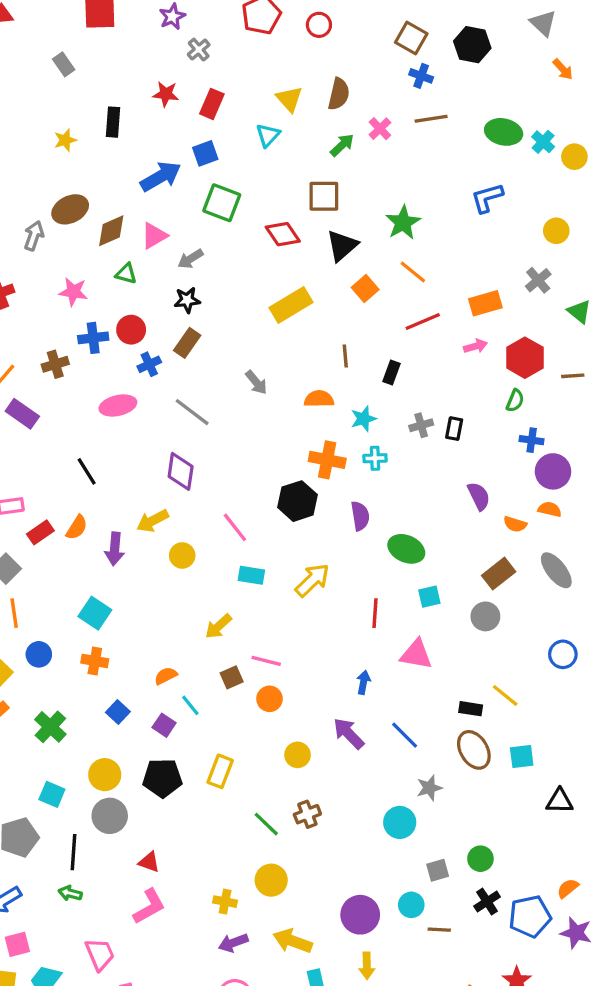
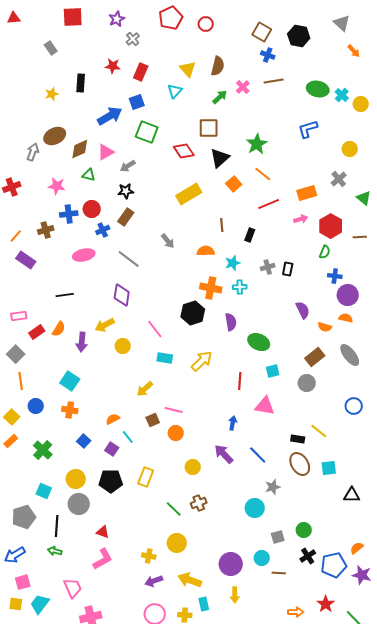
black line: (87, 471) -> (65, 295), turned -66

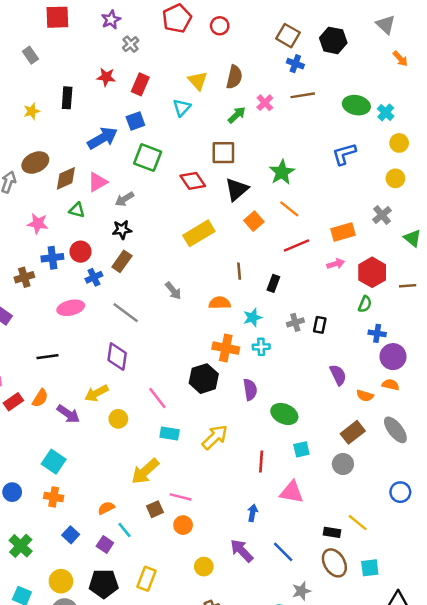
yellow circle: (361, 104) -> (399, 143), moved
purple arrow: (82, 342) -> (68, 414), turned -60
yellow arrow: (145, 389) -> (145, 471), size x1.4

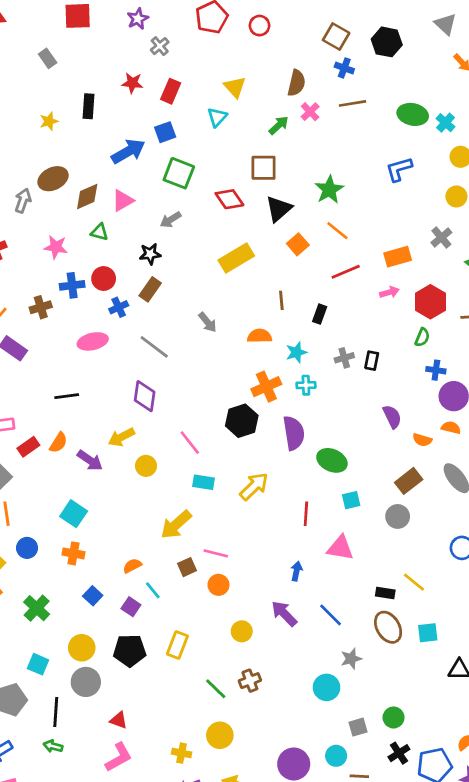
brown semicircle: (234, 77) -> (296, 83), moved
gray arrow: (124, 199) -> (171, 220), moved
orange cross: (226, 348) -> (266, 387), turned -35
purple semicircle: (250, 390) -> (294, 433), size x1.4

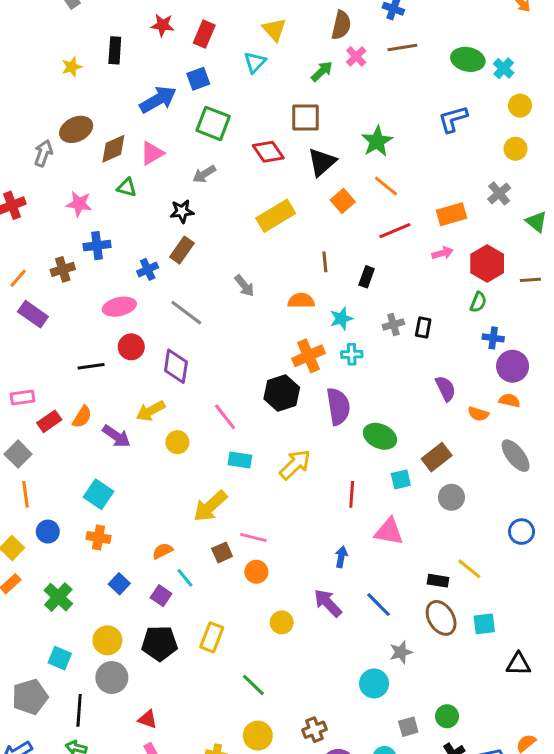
red circle: (104, 279) -> (131, 347), moved
brown rectangle: (409, 481) -> (437, 457), moved
brown cross: (250, 681) -> (314, 730), moved

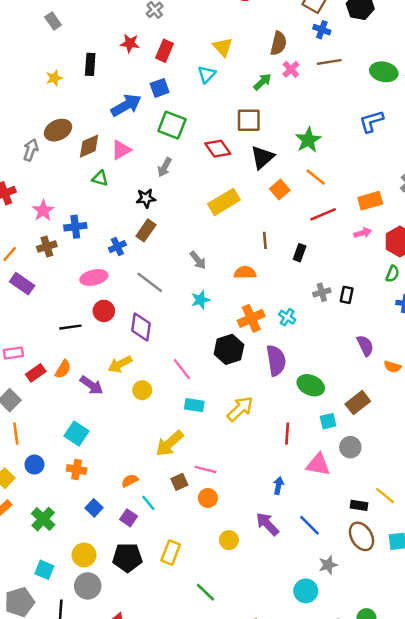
gray arrow: (204, 174) -> (165, 167), turned -30
pink star: (79, 204) -> (43, 211), moved, turned 30
cyan star: (341, 319) -> (200, 300), moved
cyan cross: (352, 354) -> (287, 317), turned 35
gray circle: (451, 497) -> (350, 447), moved

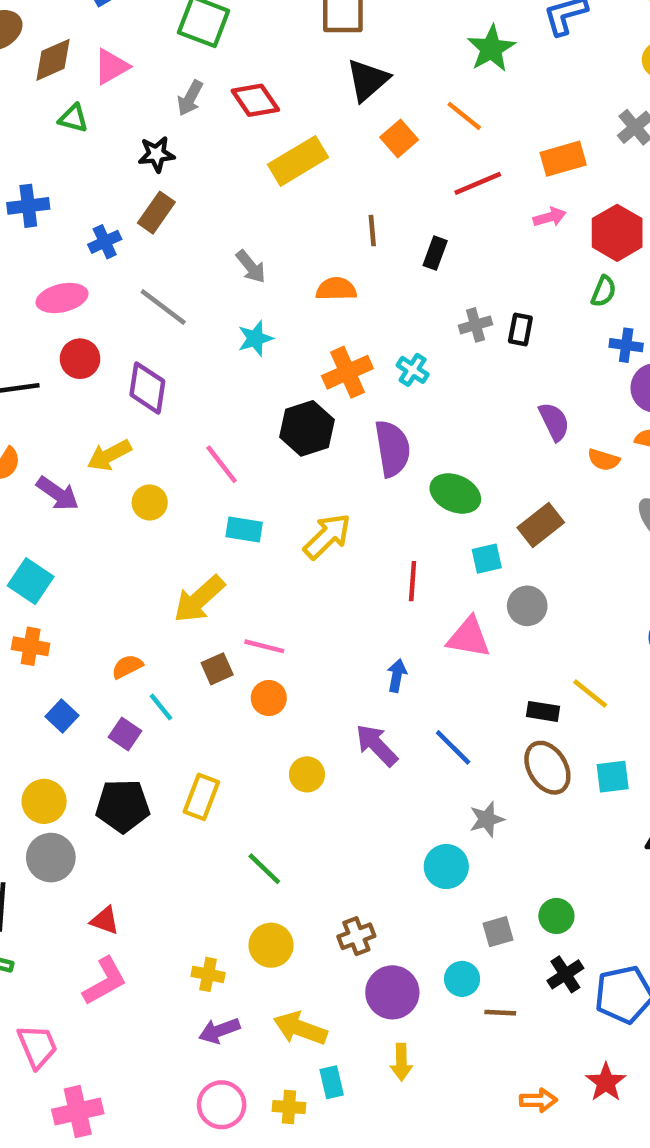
green star: (308, 140) -> (491, 49), moved
red diamond: (218, 149) -> (255, 100), moved

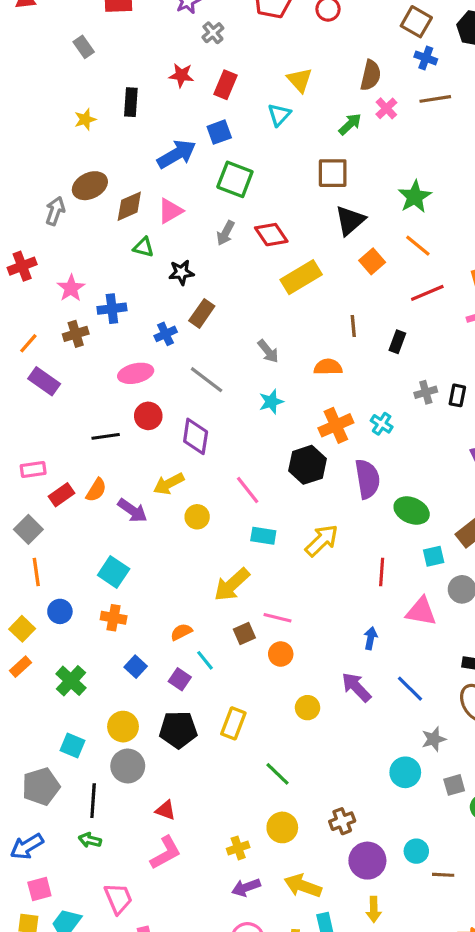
green star: (491, 49) -> (415, 197), moved
black star: (156, 154) -> (181, 272), moved
gray square: (498, 932) -> (454, 785), moved
yellow cross: (208, 974) -> (238, 848), turned -30

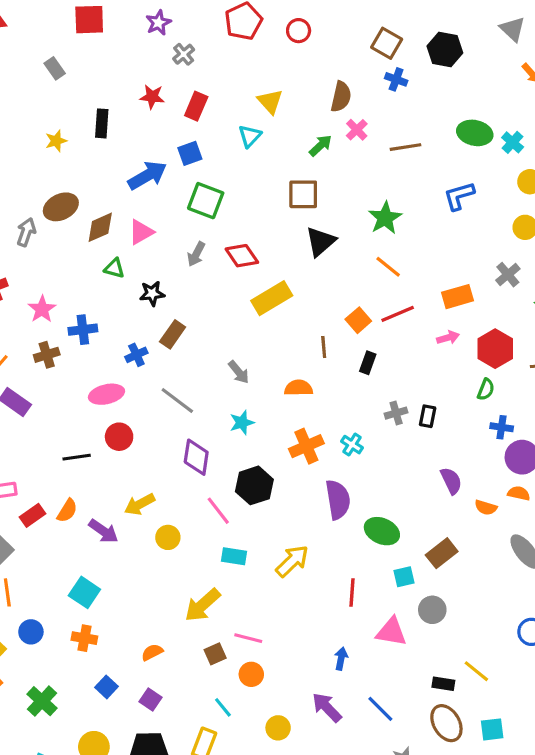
brown line: (435, 99) -> (406, 147), moved
orange square: (372, 261) -> (358, 320), moved
purple diamond: (196, 436) -> (196, 457), moved
black hexagon: (307, 465) -> (254, 485), moved
cyan line: (205, 660) -> (223, 707), moved

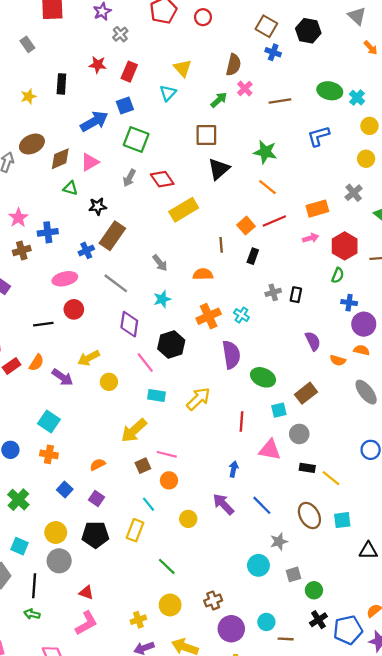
green star: (385, 218) -> (265, 152), turned -30
brown rectangle: (173, 334) -> (112, 236), size x1.4
black rectangle: (443, 684) -> (307, 468), moved

